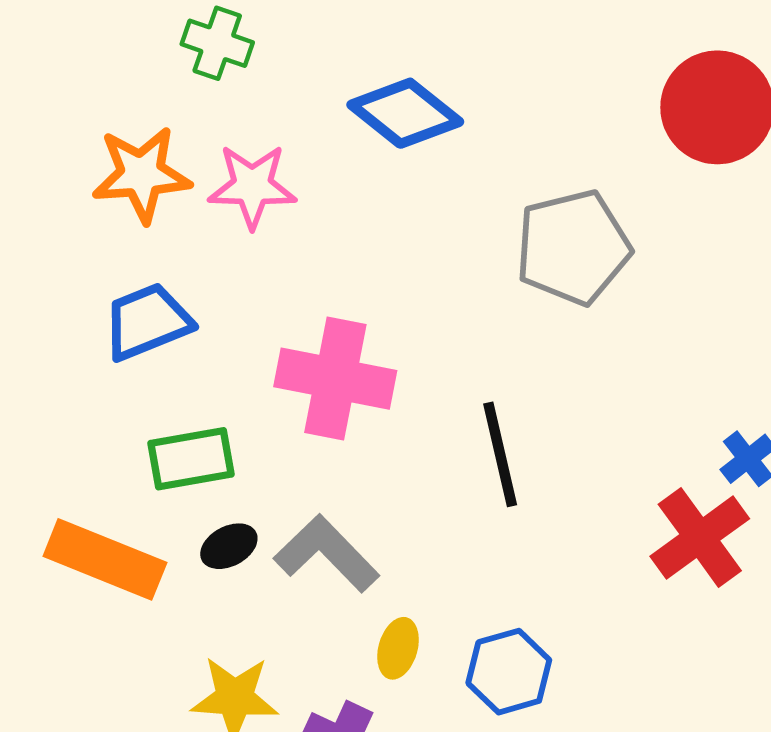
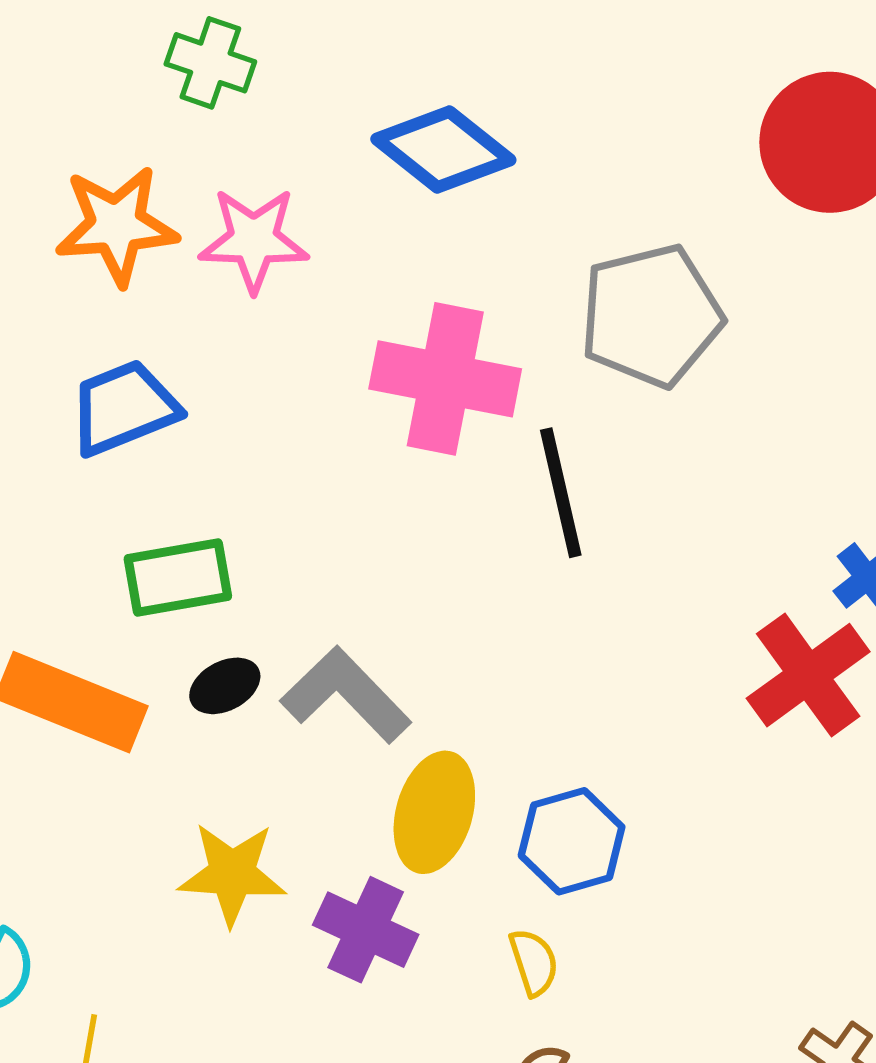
pink cross: (335, 379) -> (445, 379), moved
black line: (500, 454) -> (561, 493), moved
yellow ellipse: (398, 648) -> (434, 812), size x1.6

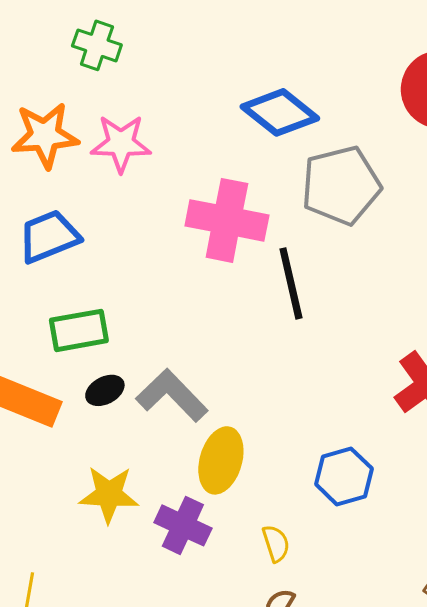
blue diamond: (443, 150) -> (280, 112), moved
blue hexagon: (572, 841) -> (344, 476), moved

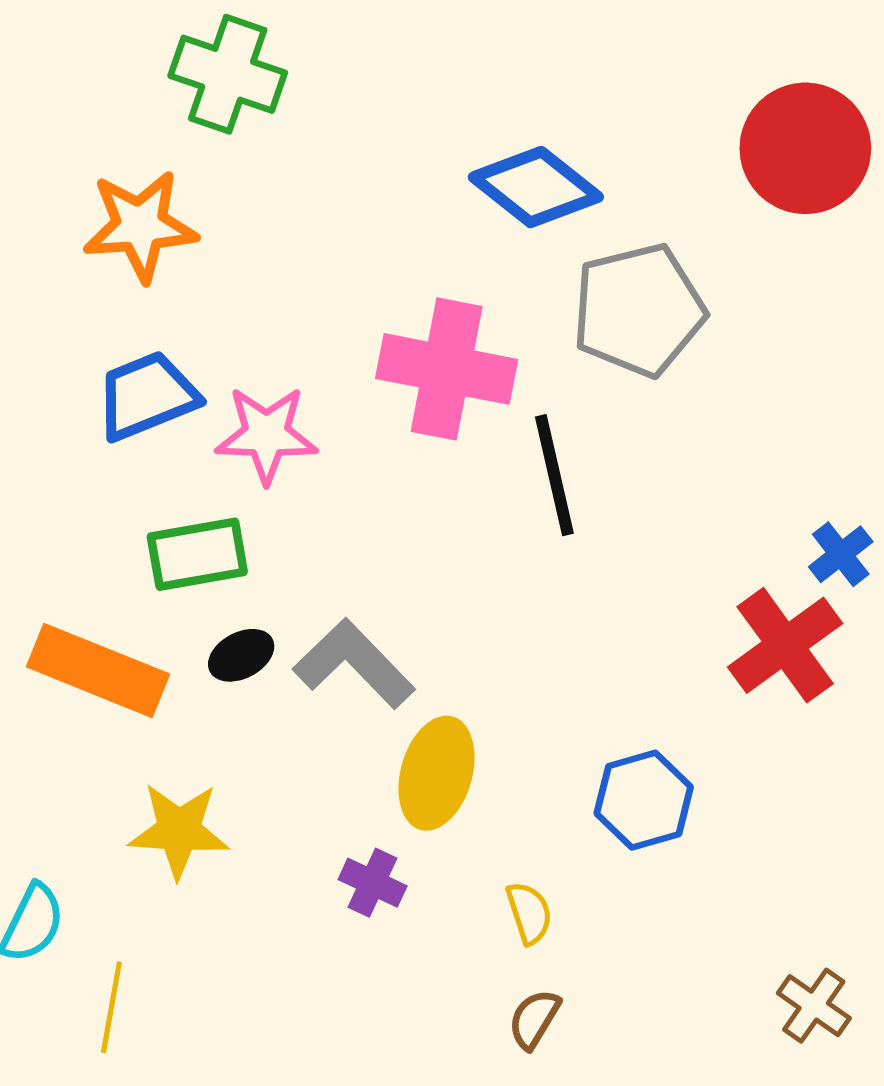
green cross: (97, 45) -> (228, 74), size x1.4
pink star: (121, 143) -> (266, 435), moved
yellow star: (109, 494) -> (179, 830), moved
purple cross: (183, 525) -> (373, 883), size x0.7

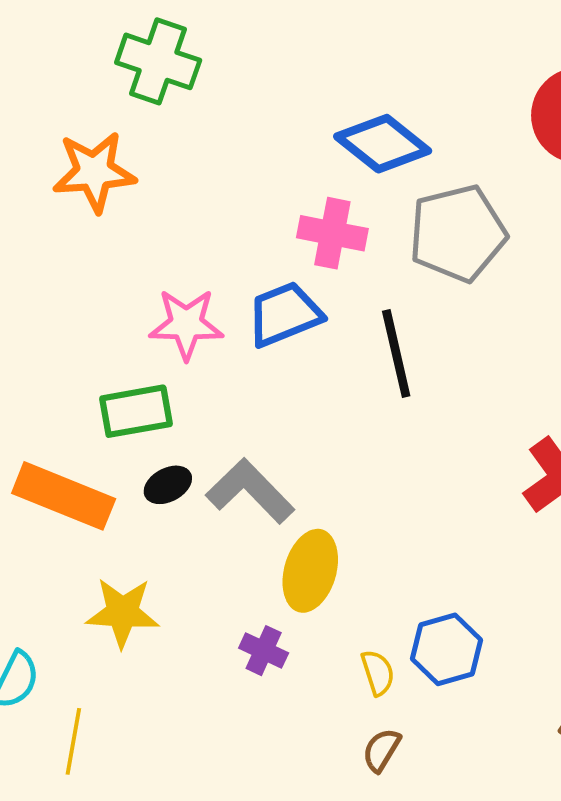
pink cross: (447, 369) -> (332, 233), moved, size x0.7
blue trapezoid: (147, 396) -> (284, 314), moved
blue hexagon: (644, 800) -> (447, 649), moved

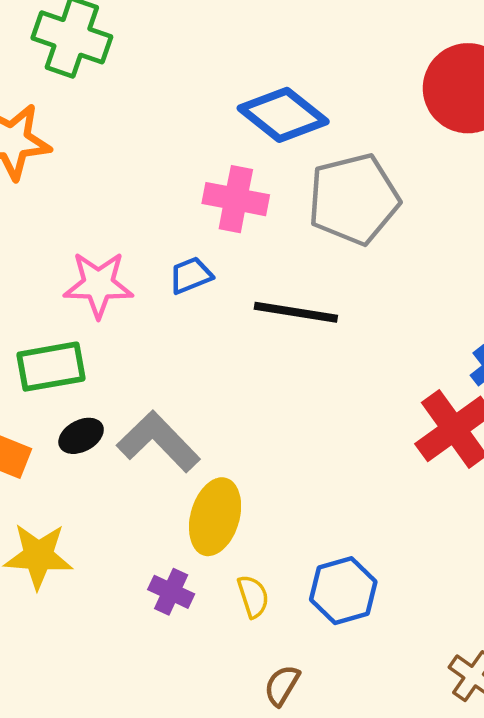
blue trapezoid: (284, 314) -> (191, 275), size x0.6
black line: (396, 354) -> (296, 312), turned -68
yellow semicircle: (378, 673) -> (253, 596), moved

